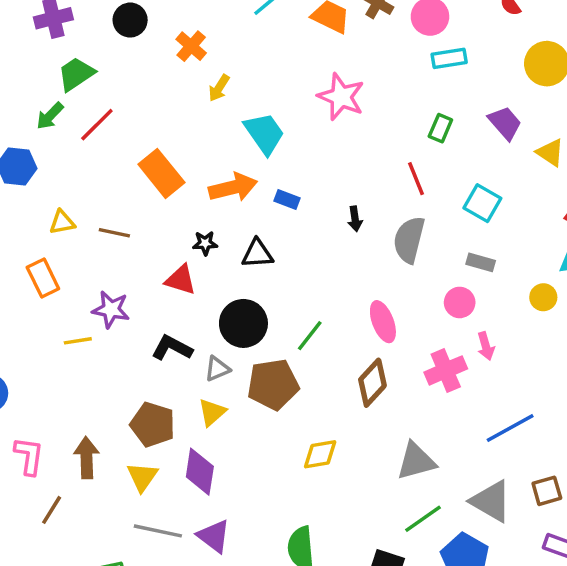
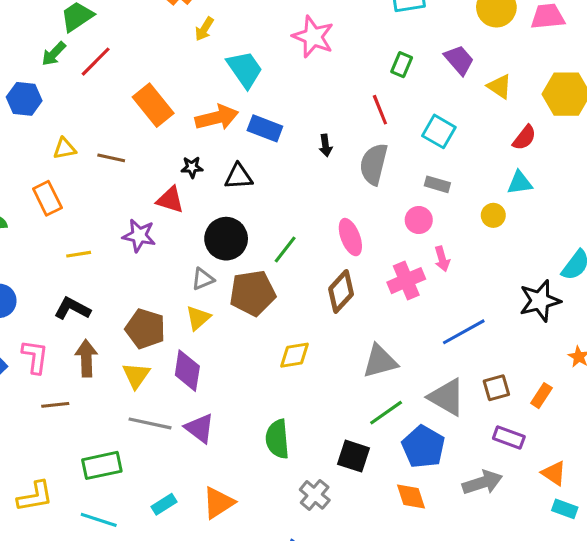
blue rectangle: (287, 200) -> (265, 128), size x1.5
purple star: (111, 309) -> (139, 236), moved
black L-shape: (172, 348) -> (72, 309), moved
brown line: (52, 510) -> (55, 405), turned 52

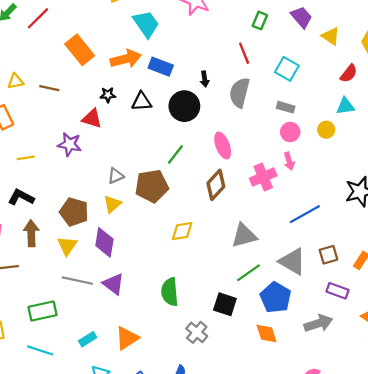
pink circle: (419, 220) -> (290, 132), moved
black circle: (226, 239) -> (184, 106), moved

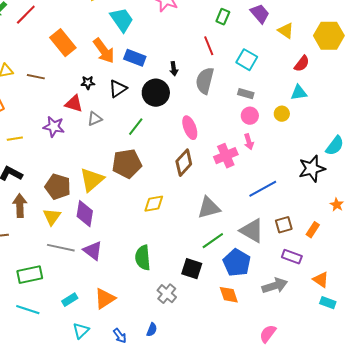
orange arrow: (126, 59) -> (104, 51), turned 68
black triangle: (142, 102) -> (118, 89), turned -30
green line: (175, 154) -> (136, 127), moved
gray triangle: (116, 176) -> (95, 119), moved
yellow triangle: (112, 204) -> (92, 180), size x1.5

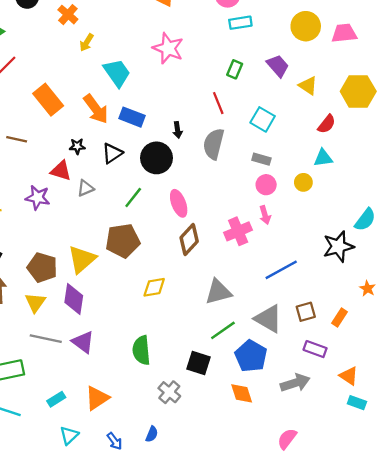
pink ellipse: (190, 128) -> (179, 203), moved

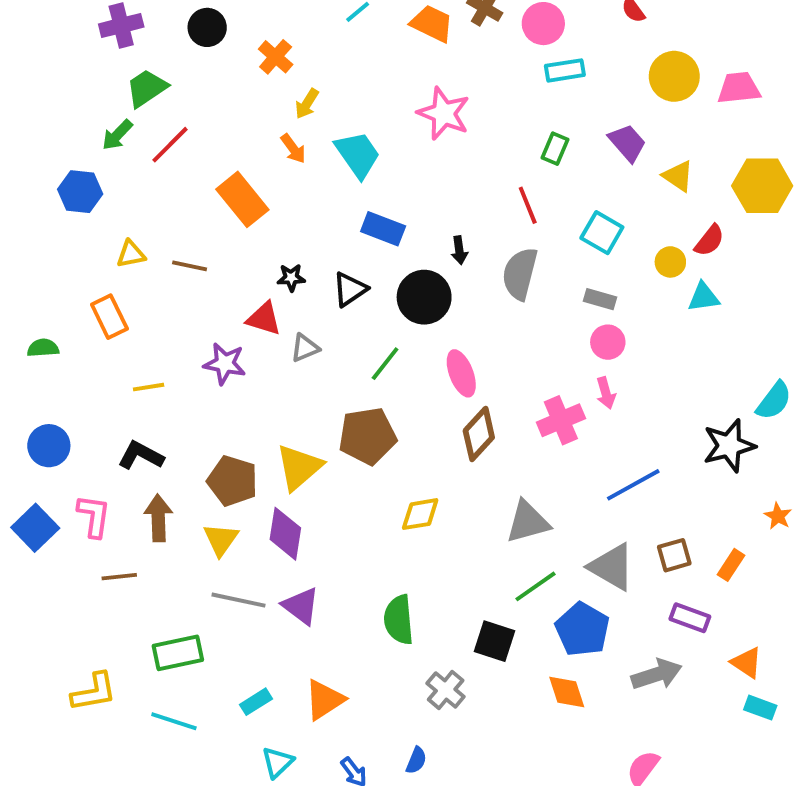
orange arrow: (96, 109) -> (293, 149), moved, size x0.6
yellow circle: (303, 182) -> (670, 262), moved

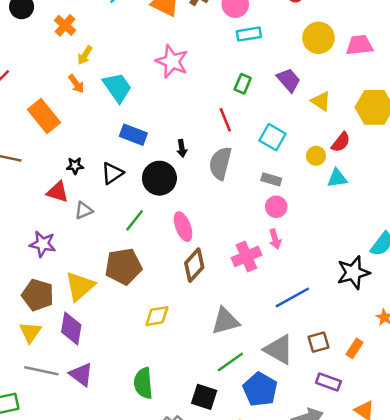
purple star: (225, 364) -> (43, 244), moved

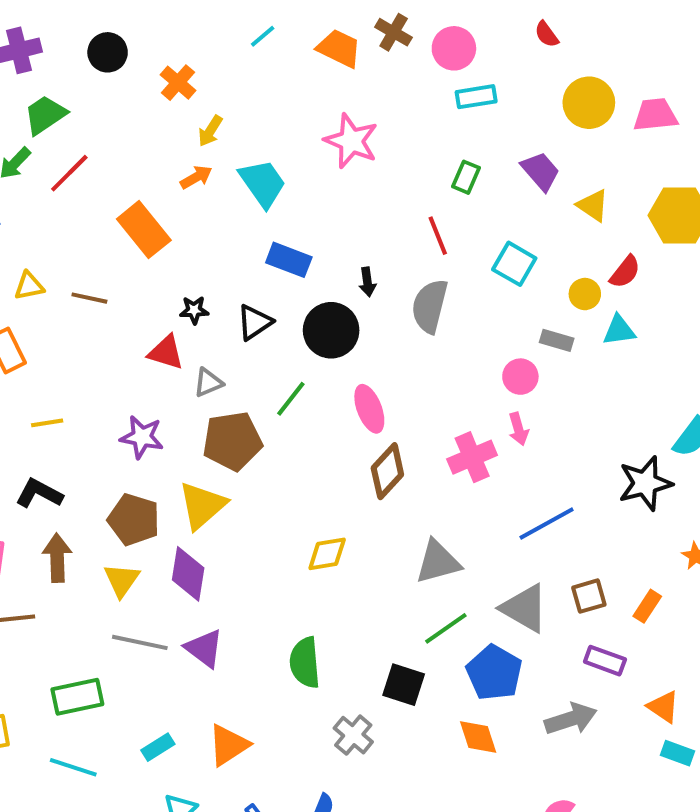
orange arrow: (76, 84) -> (196, 177), turned -84
gray rectangle: (271, 179) -> (557, 340), moved
brown pentagon: (123, 266) -> (232, 441), moved

